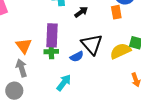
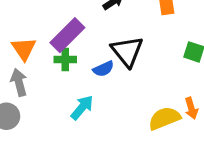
purple rectangle: (52, 35) -> (67, 35), turned 40
yellow semicircle: (120, 51) -> (164, 118), moved

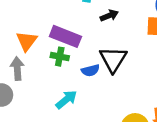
purple rectangle: (67, 35) -> (65, 36), turned 56

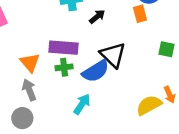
blue semicircle: (90, 70) -> (96, 71), size x1.6

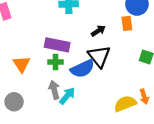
black arrow: (97, 17) -> (98, 31), moved
orange triangle: (30, 63) -> (21, 64), moved
gray arrow: (29, 90) -> (54, 90), moved

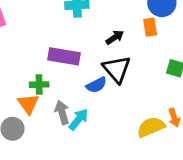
green cross: (56, 62) -> (39, 85), moved
orange triangle: (21, 64) -> (28, 104), moved
blue semicircle: (82, 69) -> (96, 85), size x0.7

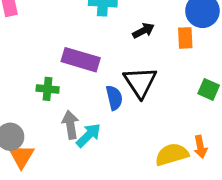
black arrow: (115, 37) -> (143, 31), moved
blue semicircle: (96, 85) -> (114, 98), turned -84
orange triangle: (28, 104) -> (22, 156), moved

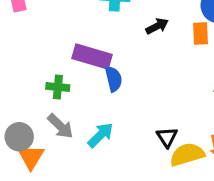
black triangle: (140, 82) -> (167, 137), moved, size x0.6
blue semicircle: (114, 98) -> (113, 79), moved
gray arrow: (70, 125) -> (60, 126), moved, turned 144

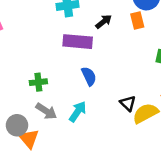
purple rectangle: (92, 56) -> (78, 42), moved
blue semicircle: (113, 79) -> (89, 76), moved

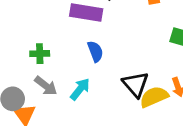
black triangle: (128, 103) -> (136, 84), size x1.5

